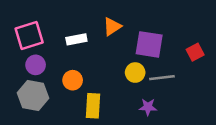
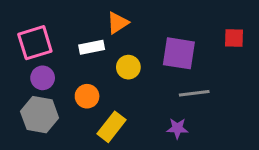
orange triangle: (112, 27) -> (118, 23), moved
red square: (195, 52) -> (234, 38), moved, turned 30
yellow circle: (135, 73) -> (128, 67), moved
yellow rectangle: (93, 106) -> (112, 127), turned 35

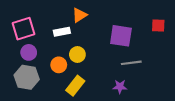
yellow circle: (128, 67) -> (77, 54), moved

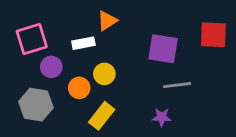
red square: (158, 25) -> (213, 35), size x1.5
purple circle: (29, 52) -> (51, 67), moved

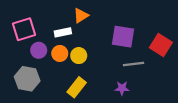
red square: (213, 35) -> (161, 45), moved, turned 30
orange circle: (79, 88) -> (60, 53), moved

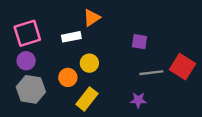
purple square: (123, 37) -> (140, 42), size x0.6
red square: (161, 45) -> (182, 67), moved
purple circle: (39, 50) -> (26, 61), moved
orange circle: (60, 53) -> (68, 77), moved

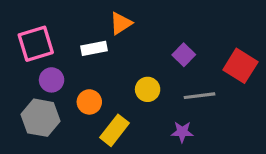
purple square: (140, 42) -> (184, 55), turned 35
purple circle: (26, 61) -> (52, 80), moved
yellow circle: (89, 63) -> (148, 89), moved
red square: (182, 67) -> (240, 66), moved

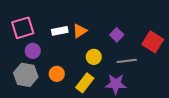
orange triangle: (121, 23) -> (80, 31), moved
orange circle: (89, 102) -> (57, 74), moved
yellow rectangle: (115, 130) -> (85, 83), moved
purple star: (182, 132) -> (116, 84), size x1.5

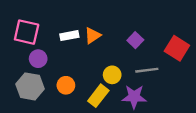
pink square: (23, 28) -> (27, 32), turned 30
yellow circle: (94, 57) -> (112, 75), moved

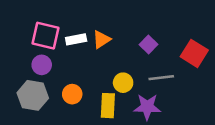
pink square: (27, 32) -> (45, 36), moved
yellow rectangle: (98, 96) -> (108, 106), turned -35

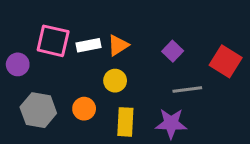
purple circle: (42, 65) -> (18, 64), moved
yellow circle: (123, 83) -> (115, 81), moved

